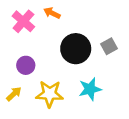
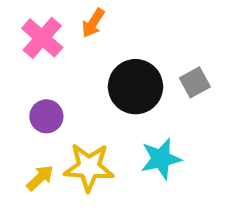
orange arrow: (52, 13) -> (93, 23), turned -84
yellow arrow: (14, 94) -> (40, 178), moved

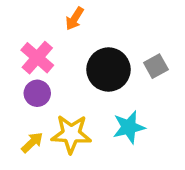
pink cross: (42, 38) -> (37, 58), moved

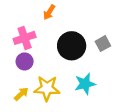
pink cross: (37, 58) -> (25, 38), turned 30

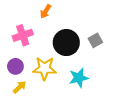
purple circle: (25, 61) -> (15, 66), moved
yellow star: (47, 88) -> (44, 68), moved

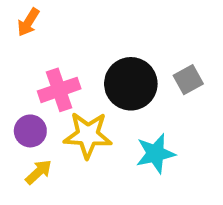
orange arrow: (46, 11) -> (28, 22), moved
pink cross: (23, 35) -> (59, 90), moved

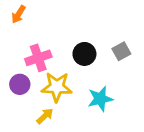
black circle: (131, 84) -> (84, 54), size x0.7
yellow arrow: (39, 172) -> (45, 116), moved

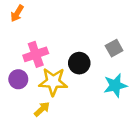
black circle: (84, 54) -> (79, 63), moved
cyan star: (100, 99) -> (115, 85), moved

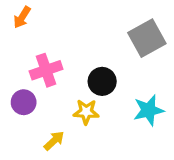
gray square: (114, 48) -> (147, 38), moved, size x1.6
yellow star: (53, 82) -> (86, 112), moved, size x0.7

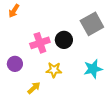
pink cross: (46, 70) -> (40, 43), moved
black circle: (102, 81) -> (64, 40), moved

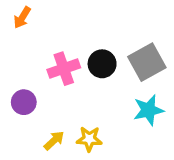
gray square: (92, 24) -> (147, 62), moved
yellow star: (54, 70) -> (89, 139), moved

